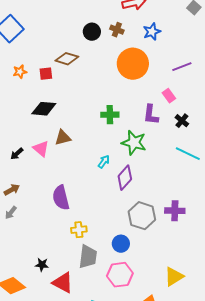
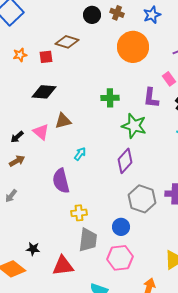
cyan arrow: (104, 162) -> (80, 154), moved
brown arrow: (12, 190) -> (17, 161), moved
black star: (42, 265) -> (33, 249), moved
red triangle: (63, 283) -> (63, 266), turned -35

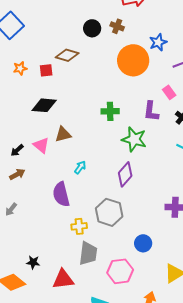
blue star: (152, 15) -> (158, 42), moved
gray hexagon: (142, 199) -> (109, 212), moved
blue circle: (121, 227) -> (143, 243), moved

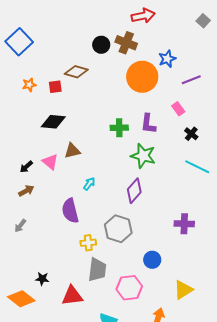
brown cross: (117, 26) -> (126, 43), size x1.5
purple L-shape: (151, 111) -> (148, 124), moved

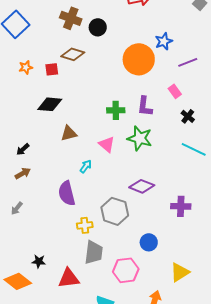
brown cross: (126, 43) -> (71, 18), moved
pink triangle: (50, 162) -> (107, 144), moved
purple diamond: (134, 191) -> (142, 186), moved, turned 70

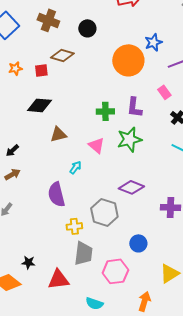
brown cross: (71, 18) -> (48, 20), moved
green star: (140, 138) -> (129, 139), turned -30

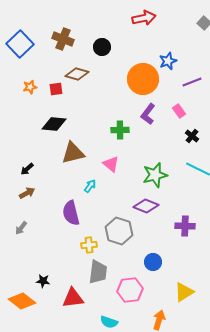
purple L-shape: (134, 107) -> (148, 114), moved, turned 30
brown triangle: (58, 134) -> (73, 153), size x1.4
green star: (129, 139) -> (155, 175), moved

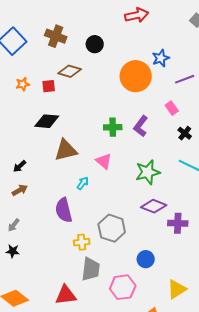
purple L-shape: (148, 114) -> (141, 126), moved
purple diamond: (146, 206) -> (154, 206), moved
black star: (43, 281) -> (13, 251), moved

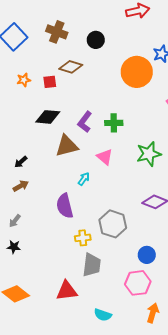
purple L-shape: (141, 126) -> (85, 122), moved
green star: (148, 172) -> (149, 154), moved
pink hexagon: (123, 287) -> (138, 283), moved

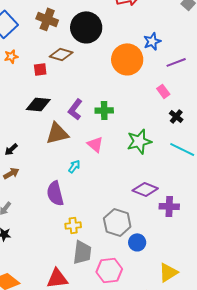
black circle: (96, 40) -> (86, 27), size x1.8
orange star: (24, 80) -> (11, 56), moved
gray hexagon: (113, 224) -> (117, 222), moved
pink hexagon: (138, 283) -> (109, 270), moved

